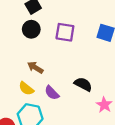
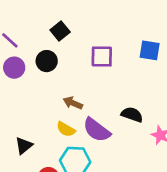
black circle: (31, 29) -> (47, 61), moved
purple semicircle: (52, 93) -> (97, 130), size x1.5

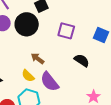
black circle: (47, 61) -> (27, 24), size x1.5
black semicircle: (132, 115) -> (82, 60), moved

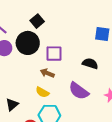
purple square: (66, 31) -> (54, 54), moved
purple semicircle: (50, 82) -> (79, 91), moved

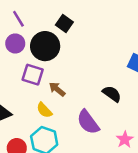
black square: (37, 21) -> (64, 23), turned -32
purple square: (54, 54) -> (33, 75), moved

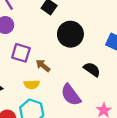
black circle: (45, 46) -> (70, 34), moved
yellow semicircle: (44, 110) -> (32, 84), turned -48

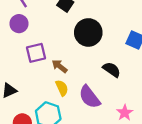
purple square: (21, 53) -> (36, 53), turned -30
yellow semicircle: (32, 84) -> (62, 88), moved, turned -112

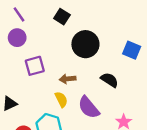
brown arrow: (60, 66) -> (68, 79), moved, turned -42

